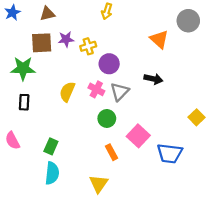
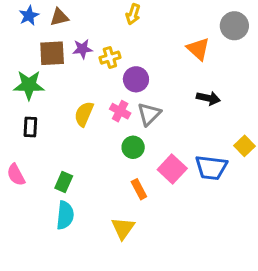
blue star: (12, 13) -> (29, 16), moved
black arrow: (153, 79) -> (208, 98), moved
blue trapezoid: (170, 153) -> (211, 168), moved

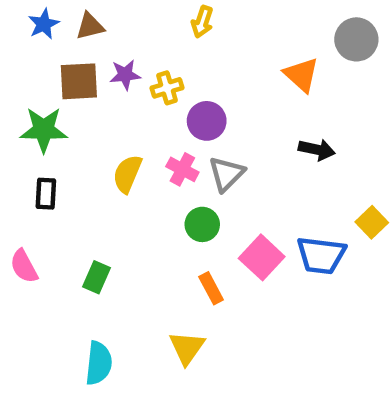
cyan semicircle: (65, 215) -> (99, 363), moved

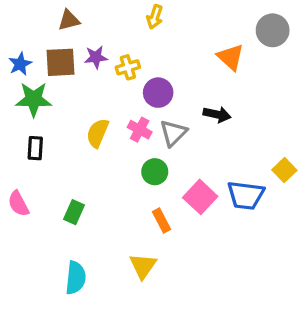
blue star: (44, 24) -> (20, 64), moved
black arrow: (317, 150) -> (217, 114), moved

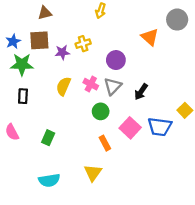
purple star: (96, 57) -> (62, 52), moved
purple circle: (158, 93) -> (116, 60), moved
black arrow: (217, 114) -> (141, 92), moved, turned 112
cyan semicircle: (76, 278) -> (49, 180), turned 75

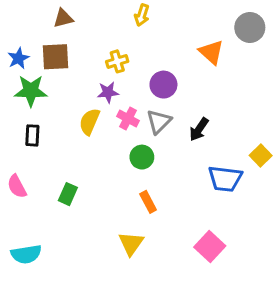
purple star: (62, 52) -> (108, 92), moved
pink square: (130, 128) -> (210, 247), moved
cyan semicircle: (49, 180) -> (26, 254), moved

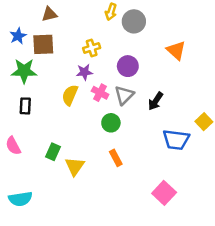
gray circle: (250, 27) -> (134, 21), moved
orange triangle: (211, 52) -> (176, 50), moved
blue star: (18, 58) -> (18, 36), moved
yellow triangle: (131, 243) -> (75, 166), moved

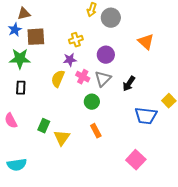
brown triangle: (49, 14) -> (24, 14), moved

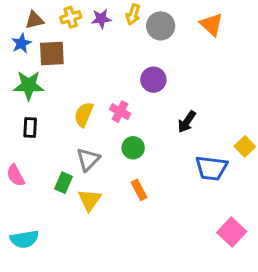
yellow cross: (76, 40) -> (71, 17), moved
orange triangle: (146, 42) -> (211, 24), moved
purple star: (70, 60) -> (101, 19), moved
gray triangle: (103, 79) -> (88, 159), moved
pink square: (136, 160) -> (232, 232), moved

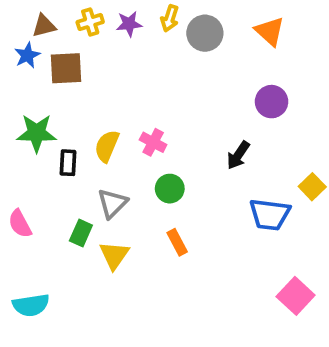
purple circle: (153, 80) -> (272, 102), moved
green star: (29, 85) -> (37, 133), moved
black rectangle: (30, 127) -> (68, 163), moved

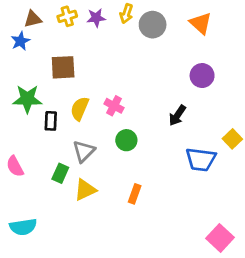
brown square: (66, 68) -> (63, 67), moved
orange rectangle: (177, 242) -> (135, 194), moved, turned 48
yellow triangle: (114, 255) -> (85, 190), turned 30
pink square: (296, 296) -> (220, 238), moved

